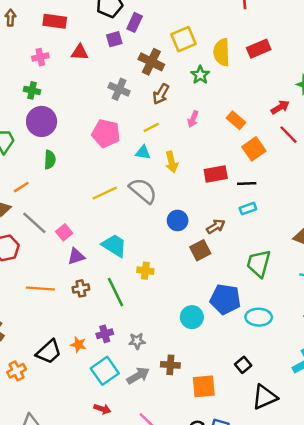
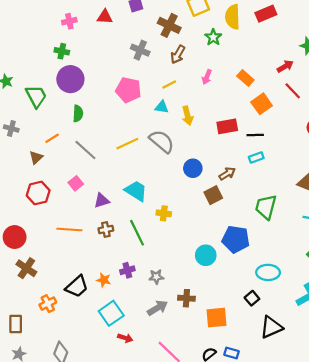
gray line: (34, 223) -> (85, 150), moved
pink square: (64, 232) -> (76, 183), moved
cyan ellipse: (259, 317) -> (268, 272), moved
cyan square: (105, 371) -> (111, 313), moved

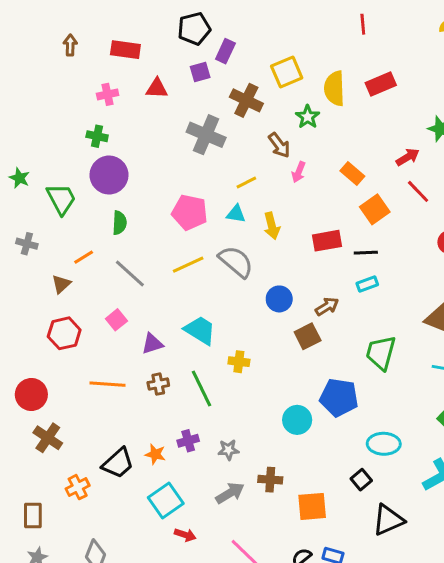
gray cross: (140, 50) -> (206, 135), size x1.4
brown arrow: (178, 54) -> (279, 145), moved, turned -66
pink pentagon: (128, 90) -> (190, 212), moved

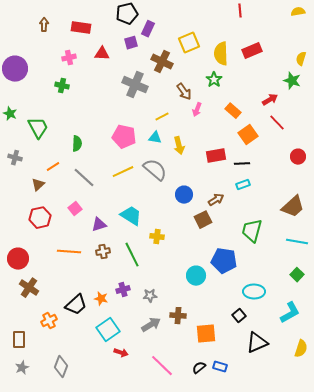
green star: (308, 117) -> (214, 80), moved
purple circle: (109, 175) -> (15, 69), moved

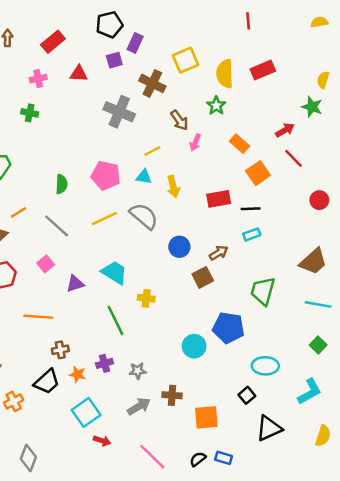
red rectangle: (81, 28) -> (53, 42), turned -48
green semicircle: (77, 144) -> (62, 184), moved
brown cross: (103, 252) -> (60, 350), moved

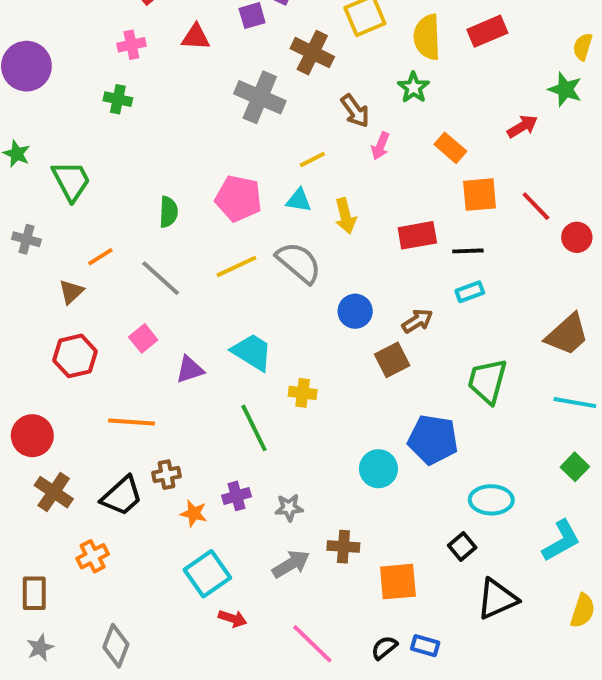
red line: (294, 158) -> (536, 206), moved
orange square: (258, 173) -> (480, 195), turned 30
black trapezoid: (47, 382) -> (122, 496), moved

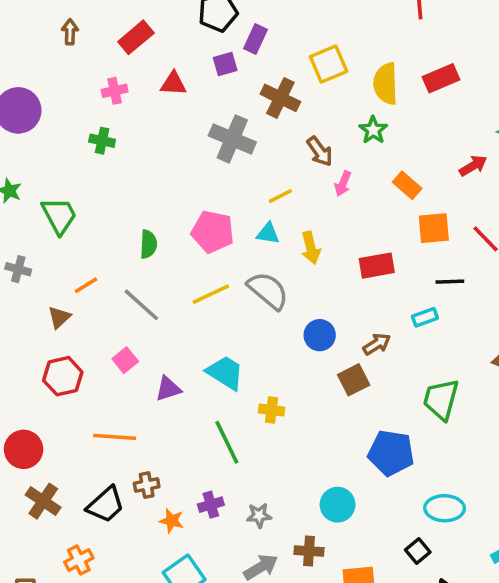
black line: (468, 251) -> (450, 282), moved
cyan circle: (378, 469) -> (338, 505), moved

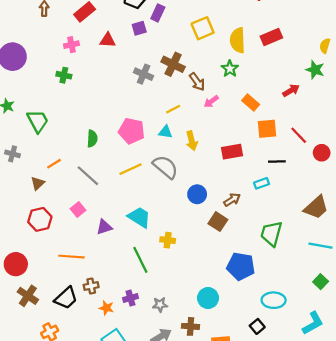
brown cross: (280, 98) -> (173, 64), moved
gray cross: (232, 139) -> (144, 74), size x0.7
pink arrow: (343, 184) -> (211, 101), turned 32
brown square: (354, 380) -> (218, 222), turned -30

